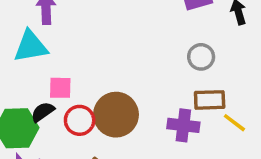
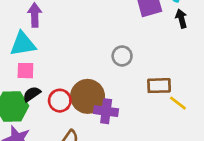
gray circle: (201, 57) -> (122, 56), moved
pink square: (60, 88) -> (25, 71), moved
purple cross: (183, 125) -> (106, 111), moved

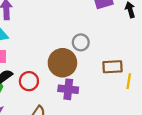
brown circle: (88, 96) -> (62, 63), moved
yellow line: (178, 103) -> (129, 81), turned 63

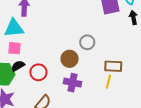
brown circle: (62, 63) -> (70, 59), size x0.7
yellow line: (129, 81) -> (108, 82), moved

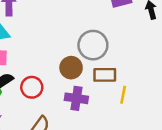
gray circle: (87, 42) -> (93, 45), size x1.5
brown rectangle: (113, 66) -> (105, 75), moved

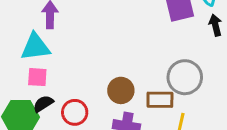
gray circle: (93, 45) -> (185, 77), moved

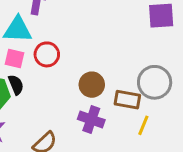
black semicircle: (43, 104) -> (16, 85), turned 90
red circle: (75, 112) -> (47, 54), moved

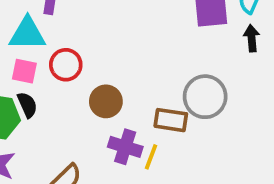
brown circle: (92, 85) -> (106, 101), moved
yellow line: (143, 125) -> (151, 157), moved

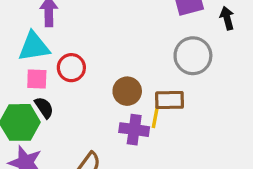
gray circle: (205, 97) -> (193, 56), moved
brown circle: (106, 101) -> (127, 91), moved
yellow line: (151, 157) -> (155, 117), moved

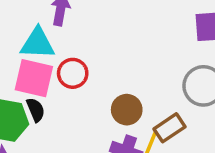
pink square: (37, 79) -> (34, 78), size x1.6
brown rectangle: (169, 100) -> (169, 128), turned -44

